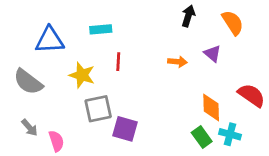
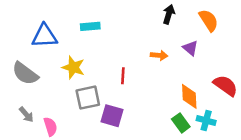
red line: (118, 62) -> (123, 76), moved

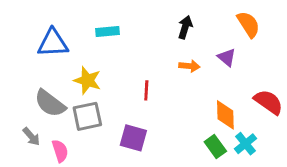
black arrow: (169, 14) -> (185, 27), moved
gray semicircle: (25, 73) -> (50, 103), moved
gray square: (88, 98) -> (87, 116), moved
cyan cross: (206, 121) -> (245, 144), turned 36

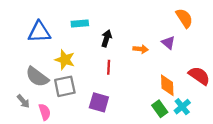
black arrow: (185, 27) -> (106, 38), moved

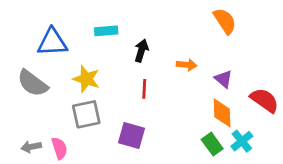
orange semicircle: (184, 18) -> (225, 21), moved
purple triangle: (168, 43) -> (223, 79), moved
gray semicircle: (37, 77) -> (33, 83), moved
gray arrow: (23, 101) -> (31, 147), moved, turned 120

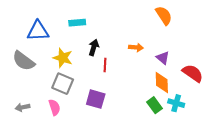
black arrow: (141, 51) -> (94, 47), moved
gray square: (86, 114) -> (63, 84), turned 35
cyan cross: (242, 141) -> (176, 103), turned -35
pink semicircle: (59, 148) -> (54, 107), moved

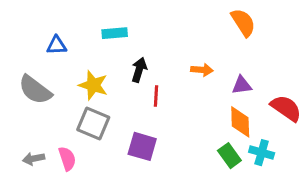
blue triangle: (38, 31) -> (57, 45), size x0.6
purple triangle: (163, 58) -> (242, 85), turned -48
pink semicircle: (54, 107) -> (67, 159), moved

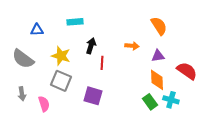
orange semicircle: (243, 22) -> (159, 26), moved
gray arrow: (34, 159) -> (22, 94), moved, turned -88

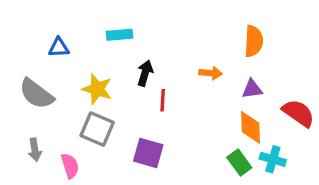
orange semicircle: (159, 26) -> (254, 41), turned 36

